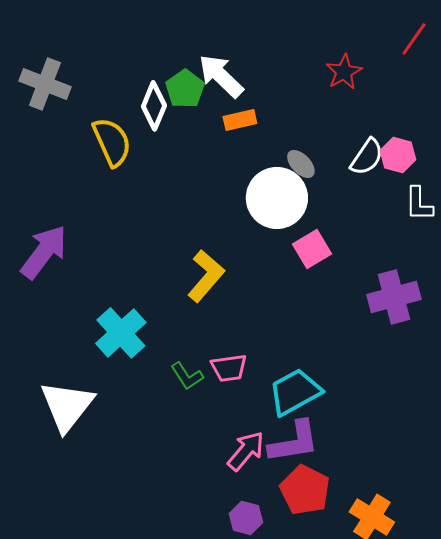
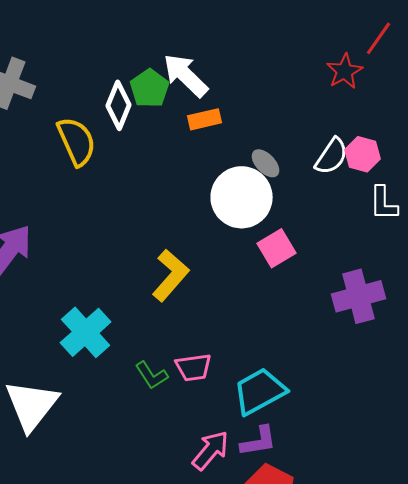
red star: (344, 72) -> (345, 71), moved
purple L-shape: (294, 442) -> (259, 441), size x0.7

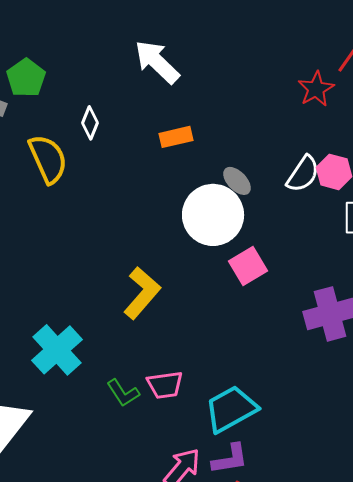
white arrow: (186, 75) -> (157, 62), moved
green pentagon: (150, 88) -> (26, 78), moved
white diamond: (119, 105) -> (90, 123), size x0.7

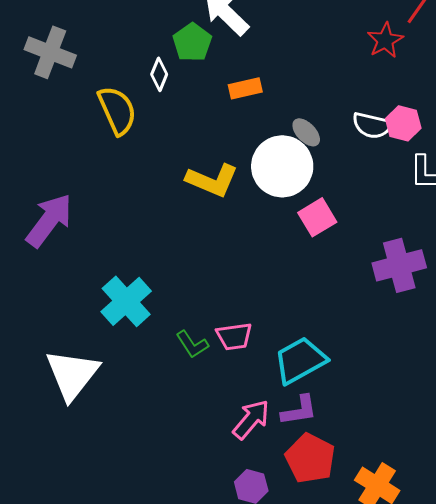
green pentagon: (26, 78) -> (192, 42), moved
white semicircle: (303, 174) -> (372, 125), turned 69
yellow L-shape: (142, 293) -> (212, 180), moved, turned 72

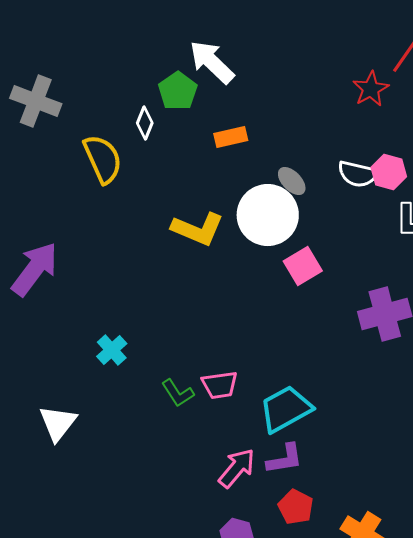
cyan cross: (126, 301) -> (112, 350), size x0.6
white triangle: (72, 374) -> (58, 423), size x0.7
red pentagon: (310, 458) -> (296, 507), size x0.7

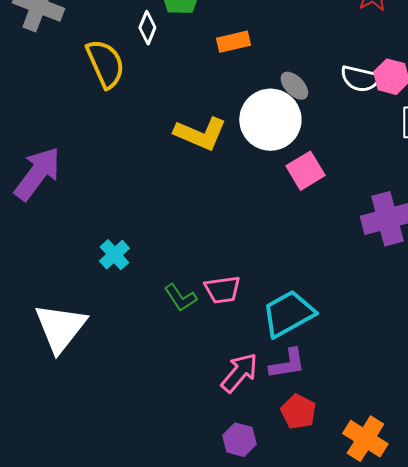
white triangle: (58, 423) -> (60, 328), size x1.4

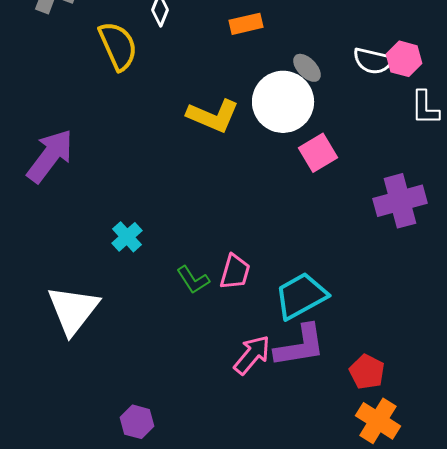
pink trapezoid: (222, 290) -> (235, 272), turned -66
purple L-shape: (287, 364) -> (300, 346), size x1.4
red pentagon: (298, 412) -> (367, 372), moved
purple hexagon: (239, 440) -> (137, 422), moved

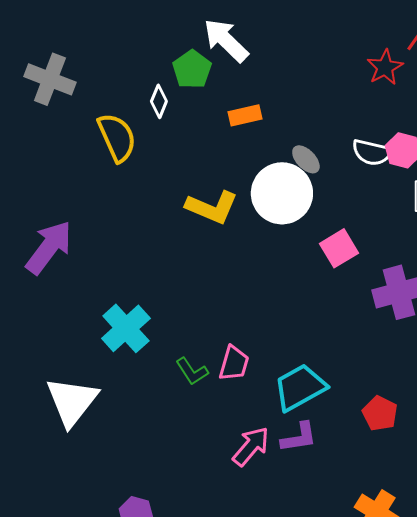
pink square: (318, 153) -> (339, 248), moved
cyan cross: (127, 237) -> (126, 328), size x1.6
purple L-shape: (300, 346) -> (299, 437), size x0.7
red pentagon: (367, 372) -> (380, 413), moved

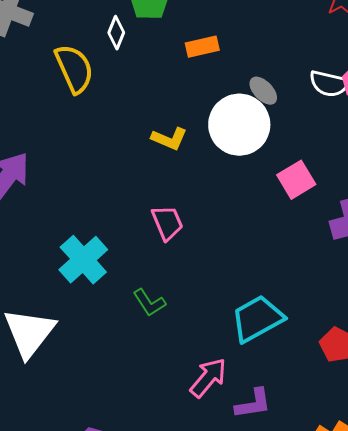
yellow L-shape: (212, 207) -> (169, 139), size x0.7
pink trapezoid: (234, 363) -> (167, 223), moved, turned -39
purple L-shape: (299, 437) -> (253, 404), moved

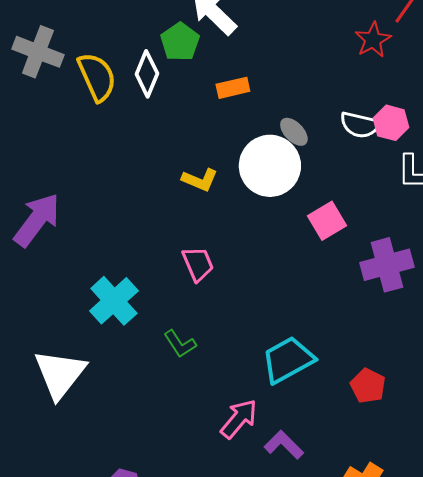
white diamond: (116, 33) -> (147, 74), size x1.4
yellow semicircle: (74, 69) -> (97, 77), moved
purple L-shape: (253, 404) -> (284, 445), turned -126

